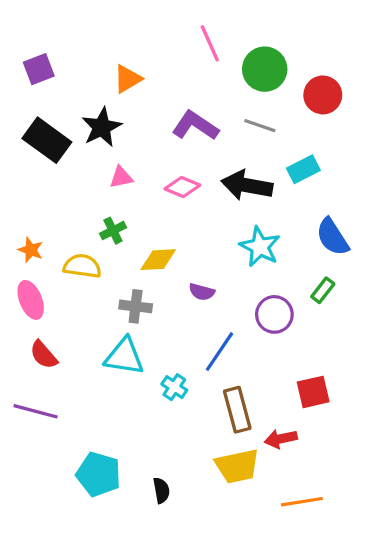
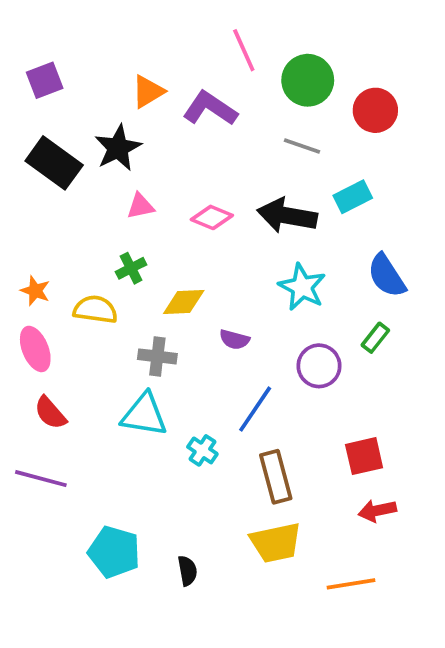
purple L-shape: (195, 126) -> (210, 108), moved
red arrow: (281, 439) -> (377, 511), moved

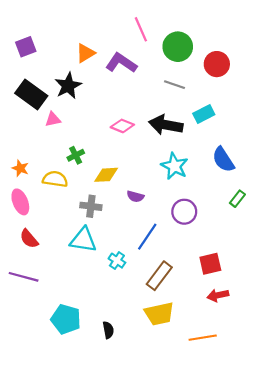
pink triangle: (140, 206) -> (53, 119), moved
green rectangle: (375, 338) -> (237, 199), moved
brown rectangle: (276, 477) -> (159, 276), turned 52

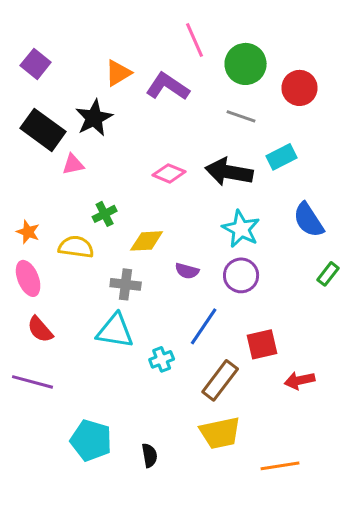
purple square: (26, 47) -> (36, 64), turned -30
purple circle: (184, 212) -> (241, 275), moved
cyan cross: (117, 261) -> (162, 359), turned 35
red square: (210, 264) -> (262, 344), moved
red arrow: (218, 295) -> (300, 380), moved

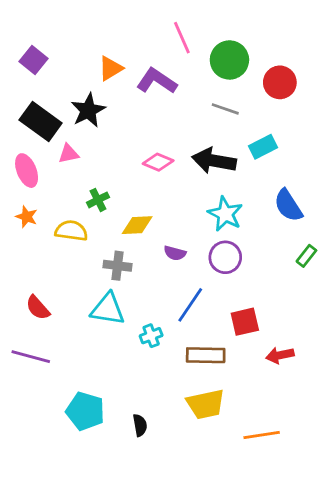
pink ellipse: (28, 278) -> (27, 171), moved
brown rectangle: (220, 380) -> (206, 355), turned 54

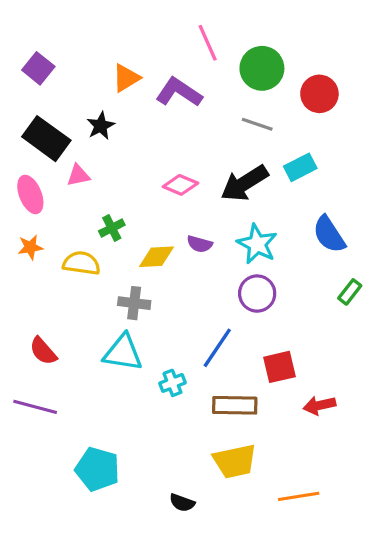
black star: (88, 110) -> (101, 126), size x0.7
black arrow: (214, 161) -> (244, 183), turned -42
orange star: (27, 217) -> (30, 247), turned -30
purple semicircle: (175, 253) -> (200, 244), moved
black semicircle: (140, 425) -> (182, 503), moved, turned 120

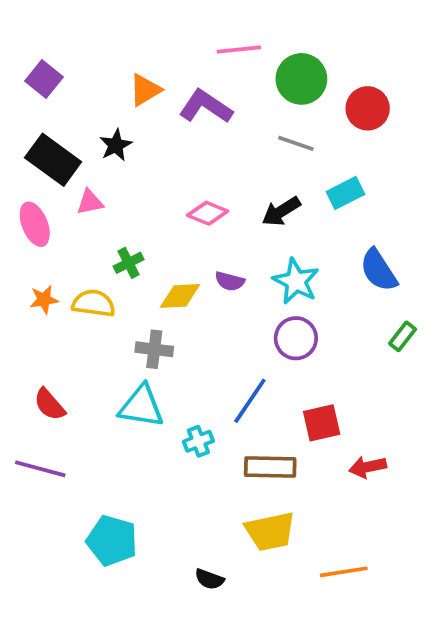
pink line: (208, 43) -> (239, 49), turned -72
black arrow: (244, 183) -> (281, 211), size x0.7
orange star: (30, 247) -> (44, 300), moved

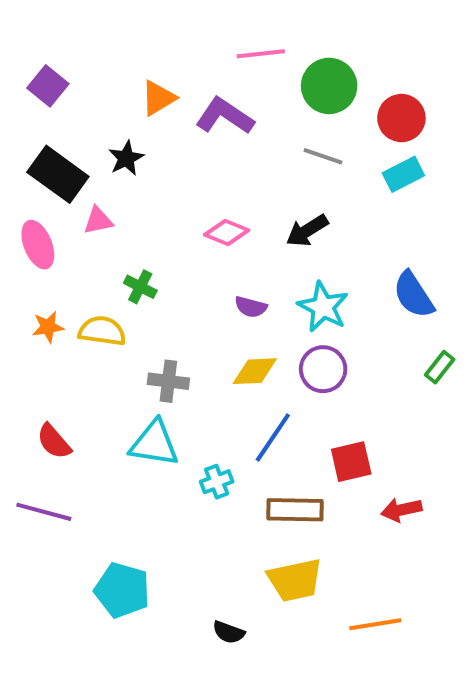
cyan rectangle: (346, 193) -> (403, 174), moved
green cross: (129, 263) -> (140, 287), turned -36
yellow diamond: (180, 296) -> (255, 371), moved

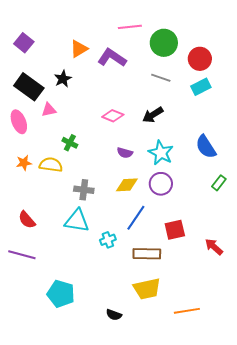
red arrow: (401, 510) -> (214, 247), moved, turned 54

